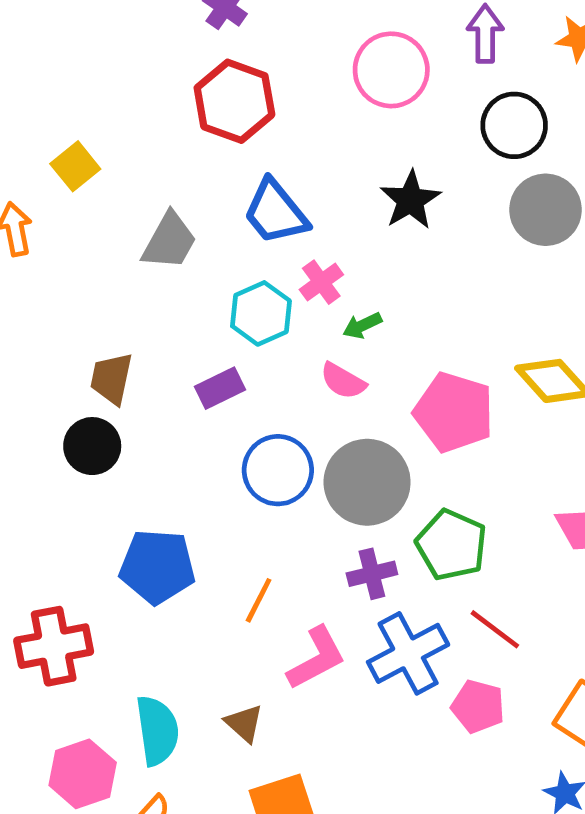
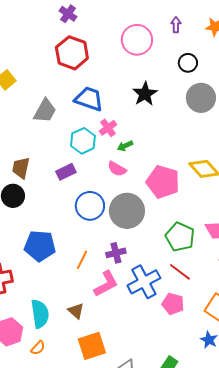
purple arrow: (485, 34) -> (176, 25), size x0.7
black circle: (514, 125) -> (188, 63), size x0.7
blue trapezoid: (275, 212) -> (89, 99), turned 148
green pentagon: (451, 545) -> (180, 237), moved
purple cross: (372, 574) -> (116, 253), moved

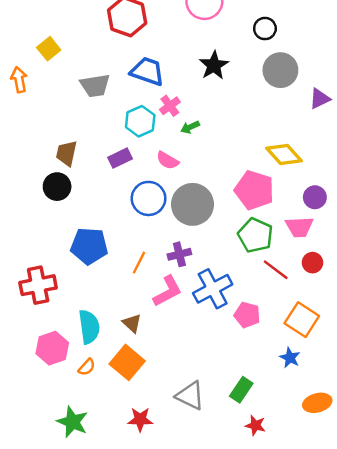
gray trapezoid: (45, 111) -> (95, 86), turned 52
pink semicircle: (117, 169) -> (168, 160), moved
pink pentagon: (163, 182) -> (254, 190), moved
red line: (180, 272) -> (276, 270), moved
orange square: (92, 346) -> (127, 362), moved, turned -32

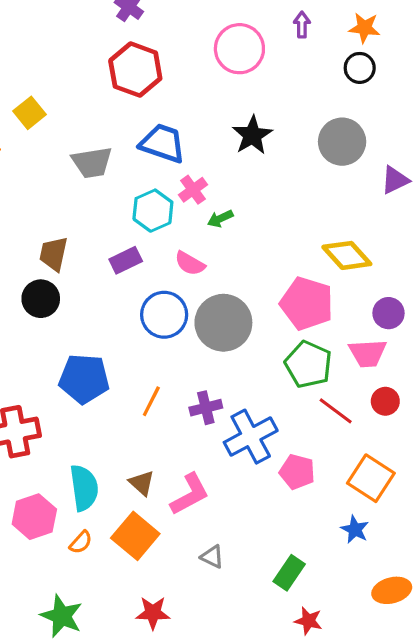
black circle: (265, 29) -> (360, 68), moved
purple cross: (179, 254) -> (206, 408), moved
pink L-shape: (168, 291) -> (190, 494), moved
gray triangle: (190, 396) -> (212, 557), moved, size x0.6

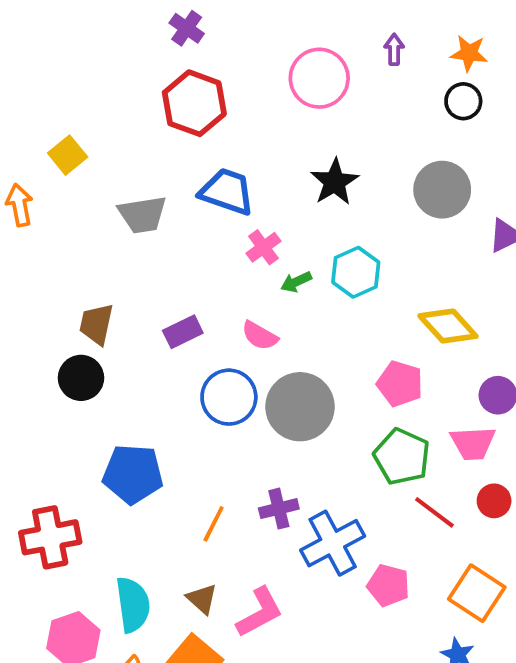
cyan hexagon: (153, 211) -> (356, 272), moved
pink pentagon: (307, 303) -> (400, 384), size x0.7
orange line: (151, 401) -> (214, 524), moved

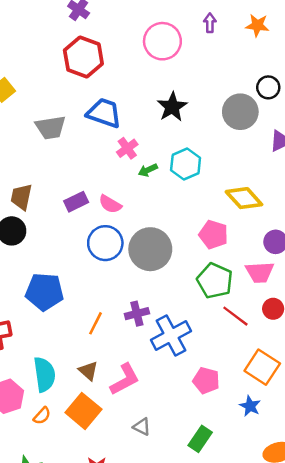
black circle: (463, 101) -> (268, 87), moved
pink semicircle: (260, 336) -> (110, 204), moved
pink pentagon: (388, 585) -> (206, 381), moved

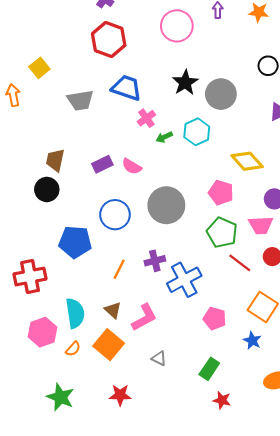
gray circle: (240, 112) -> (221, 94), moved
blue circle: (105, 243) -> (115, 215), moved

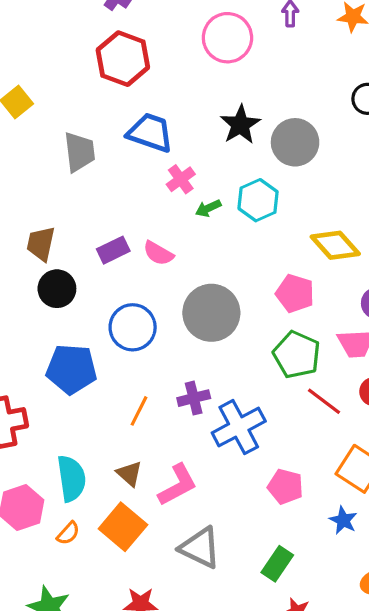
gray trapezoid: (80, 100) -> (79, 152), turned -88
black circle: (47, 189) -> (57, 289), moved
gray triangle: (159, 358) -> (200, 548), size x1.8

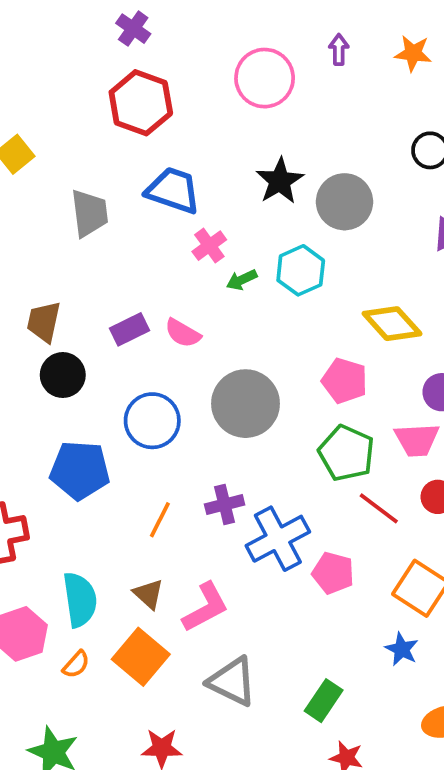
pink pentagon: (285, 487) -> (333, 573), moved

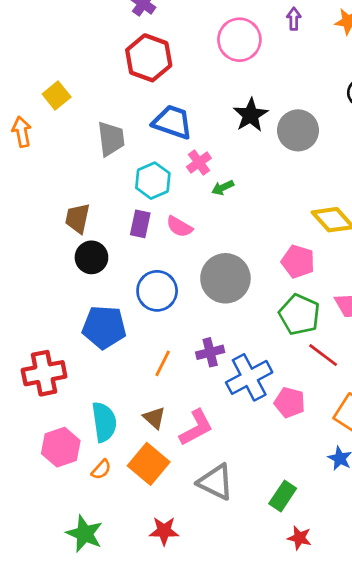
cyan hexagon: (301, 270) -> (153, 181), moved
purple rectangle: (129, 329) -> (140, 224), turned -52

